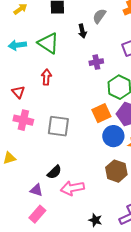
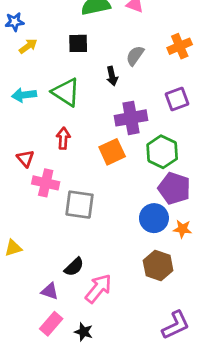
purple cross: (96, 62) -> (131, 118), size x1.6
orange square: (101, 113) -> (112, 152), moved
pink cross: (23, 120) -> (46, 183), moved
pink arrow: (72, 188) -> (98, 289), turned 140
black star: (95, 220) -> (84, 332), moved

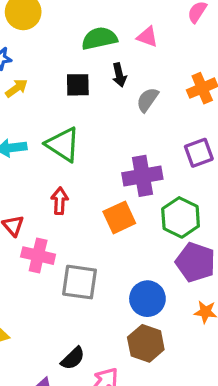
black arrow: (112, 76) -> (119, 75), moved
blue circle: (154, 218) -> (147, 299), moved
brown hexagon: (158, 266) -> (146, 343), moved

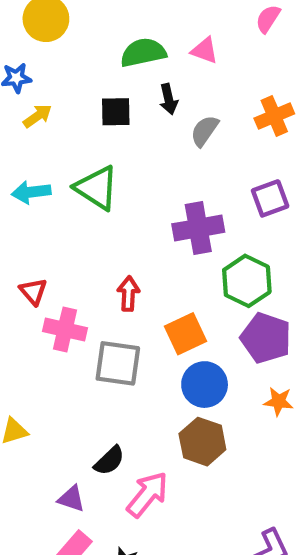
red arrow: (60, 201) -> (128, 294), moved
orange square: (119, 217) -> (185, 334), moved

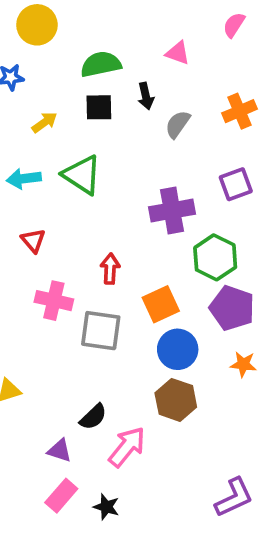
green semicircle: (143, 53) -> (101, 64), moved
yellow arrow: (37, 116) -> (44, 122), moved
red triangle: (33, 291) -> (33, 241), moved

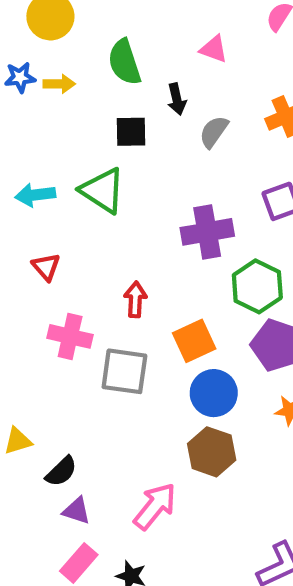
green semicircle: (101, 64) -> (124, 62), turned -96
black square: (99, 107) -> (131, 132), moved
yellow arrow: (44, 122) -> (59, 84), moved, turned 36
black semicircle: (93, 417) -> (61, 471), moved

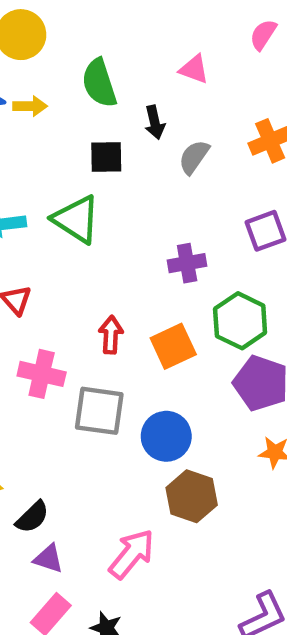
purple cross: (207, 232) -> (187, 263), size x0.7
orange square: (194, 341) -> (173, 346), moved
blue circle: (214, 393) -> (166, 436), moved

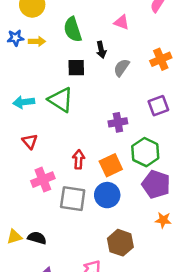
pink cross: (42, 374) -> (43, 180), turned -35
blue circle: (166, 436) -> (107, 195), moved
black semicircle: (32, 517) -> (37, 238), moved, turned -120

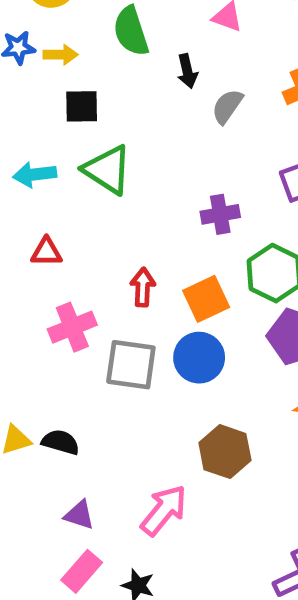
black square: (76, 68) -> (82, 106), moved
red triangle: (30, 141) -> (46, 252), turned -49

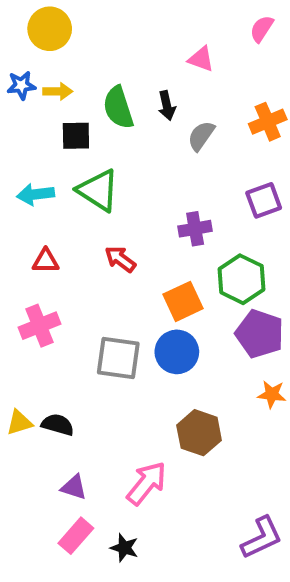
green semicircle: (131, 31) -> (118, 108), moved
red arrow: (143, 287) -> (120, 259), moved, turned -56
pink cross: (72, 327) -> (40, 326), moved

